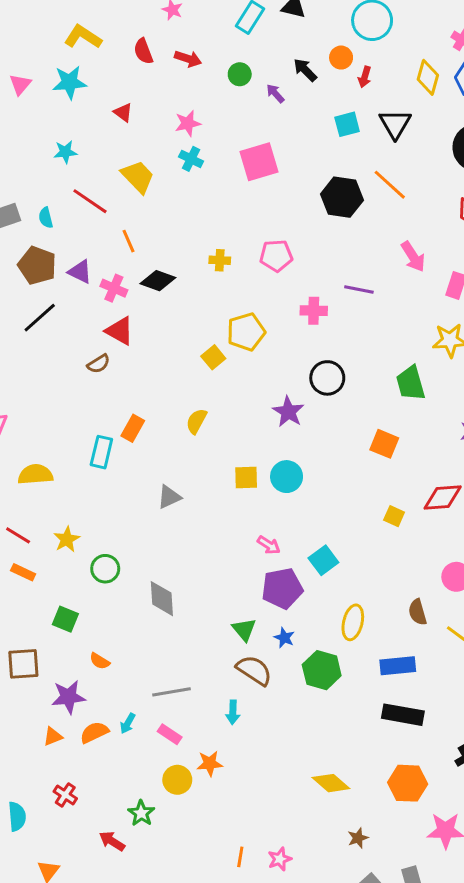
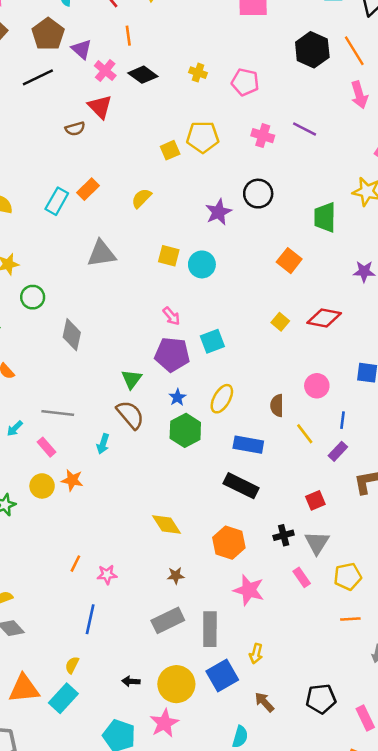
pink arrow: (413, 257) -> (359, 95), moved
gray triangle: (169, 497) -> (101, 254), size x1.4
blue star: (284, 638) -> (177, 397), moved

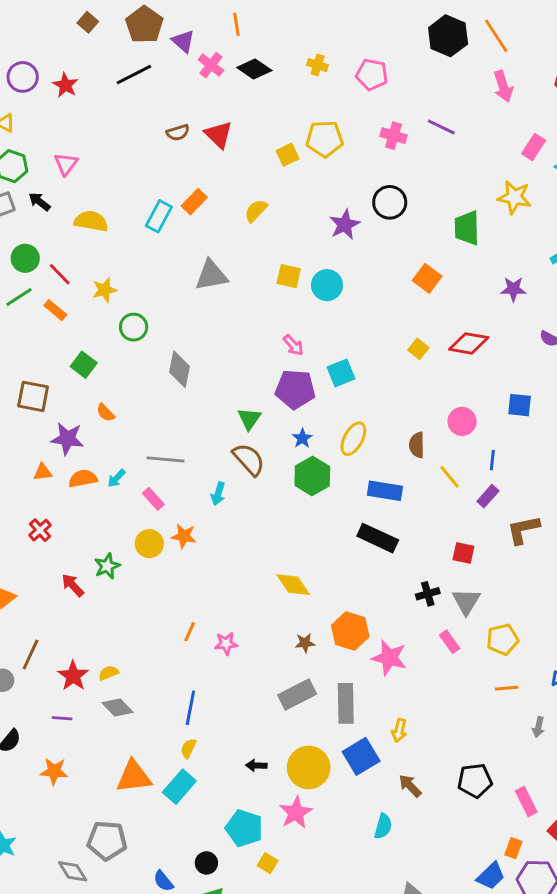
red triangle: (100, 107) -> (218, 135), moved
red square: (315, 500) -> (463, 553), turned 36
orange hexagon: (229, 543) -> (350, 631), moved
blue line: (90, 619) -> (190, 708), moved

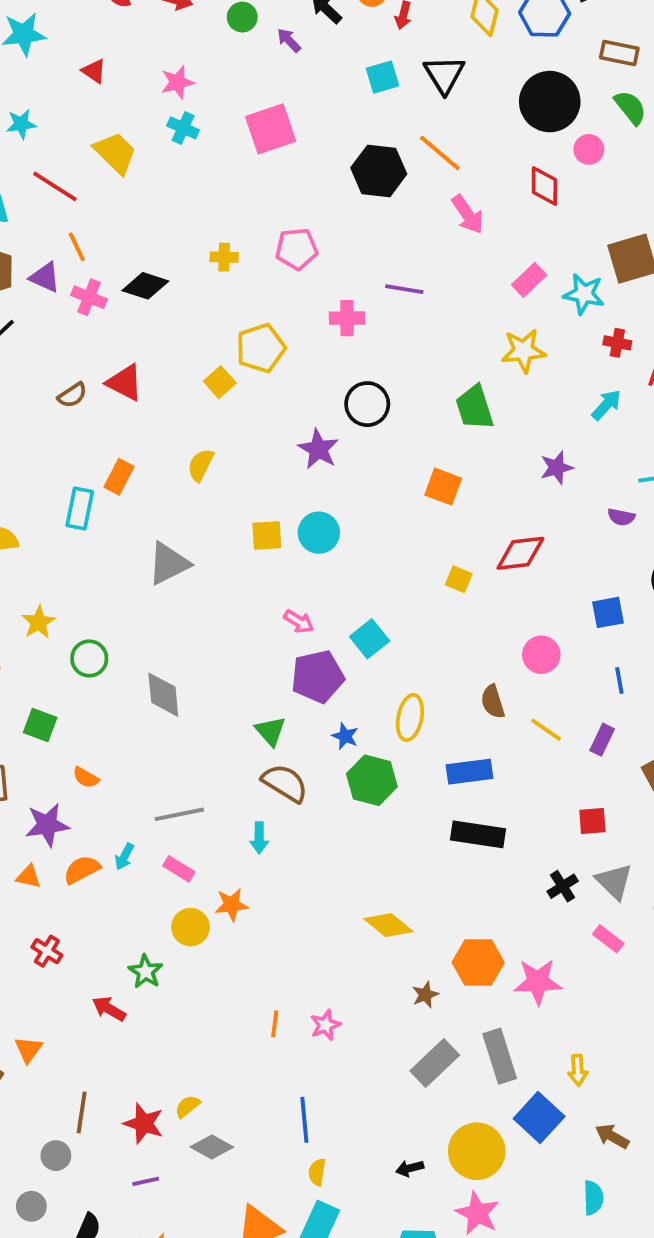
orange line: (236, 24) -> (77, 247), moved
pink rectangle: (534, 147) -> (529, 280), turned 30
blue line: (492, 460) -> (619, 680), moved
orange triangle: (43, 472) -> (29, 876), turned 36

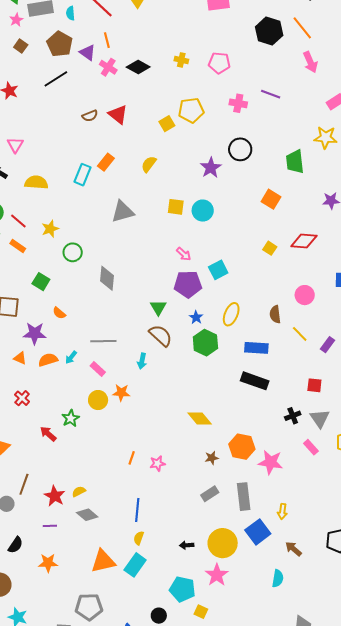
gray rectangle: (435, 1063) -> (210, 494), size x0.7

